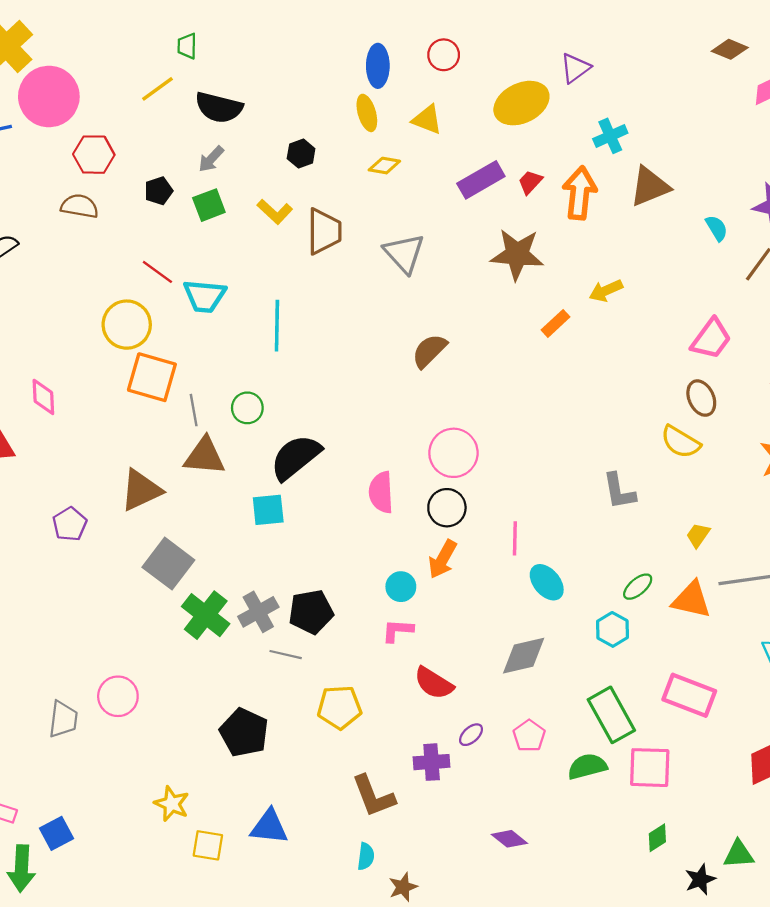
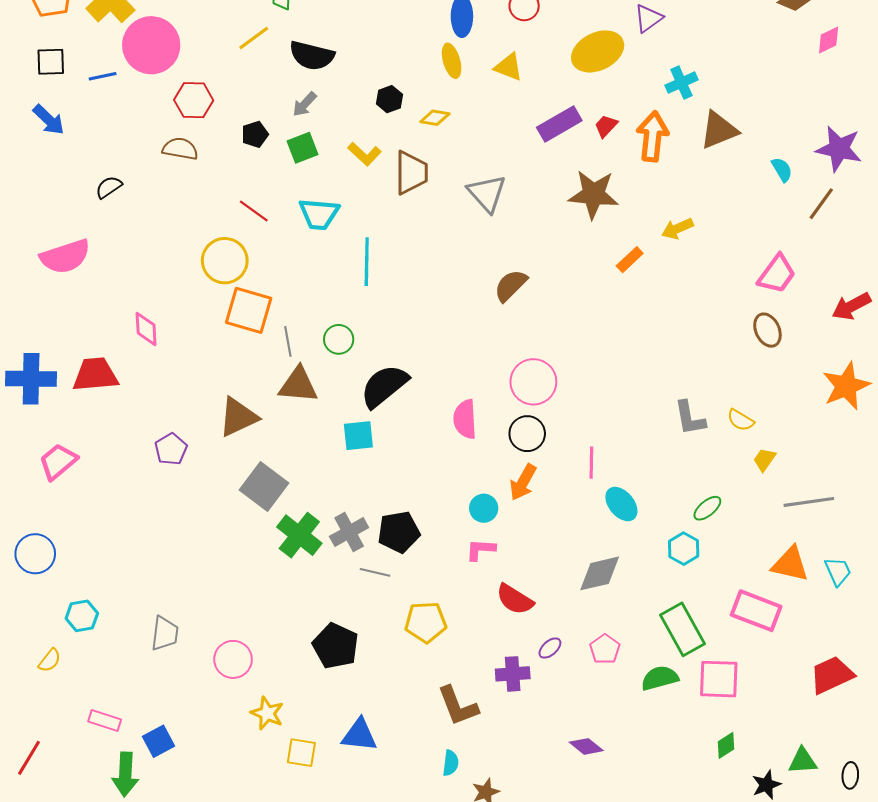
yellow diamond: (384, 166) -> (435, 118), moved
cyan trapezoid: (205, 296) -> (319, 214), moved
yellow semicircle: (680, 442) -> (741, 420), moved, size x0.7
orange triangle: (691, 600) -> (790, 564), moved
pink circle: (118, 696) -> (233, 659), moved

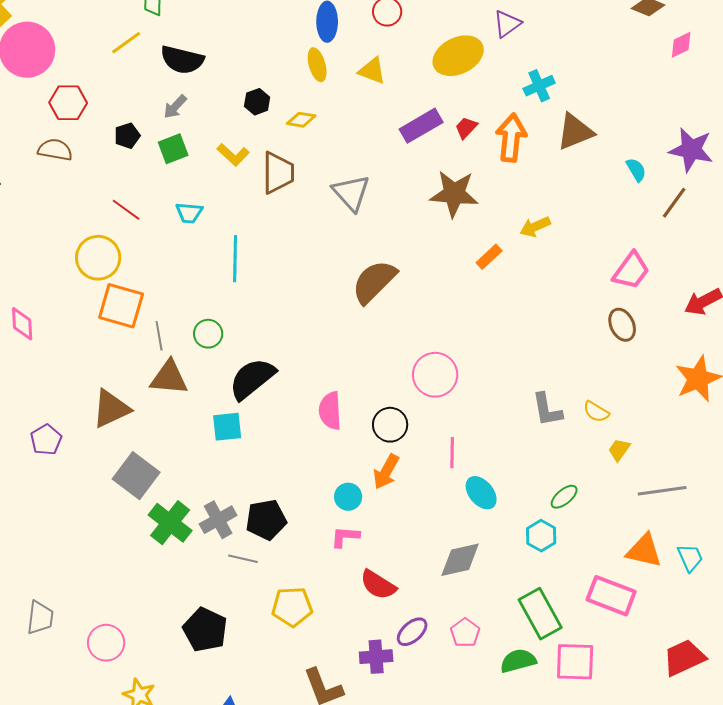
cyan trapezoid: (319, 214) -> (189, 213), size x0.7
brown semicircle: (511, 286) -> (374, 282), size x1.4
pink circle: (533, 382) -> (435, 375), moved
purple ellipse: (550, 648) -> (412, 632), size x1.4

